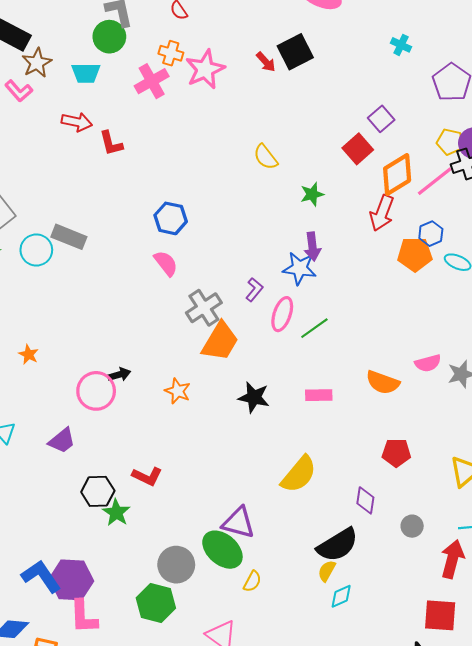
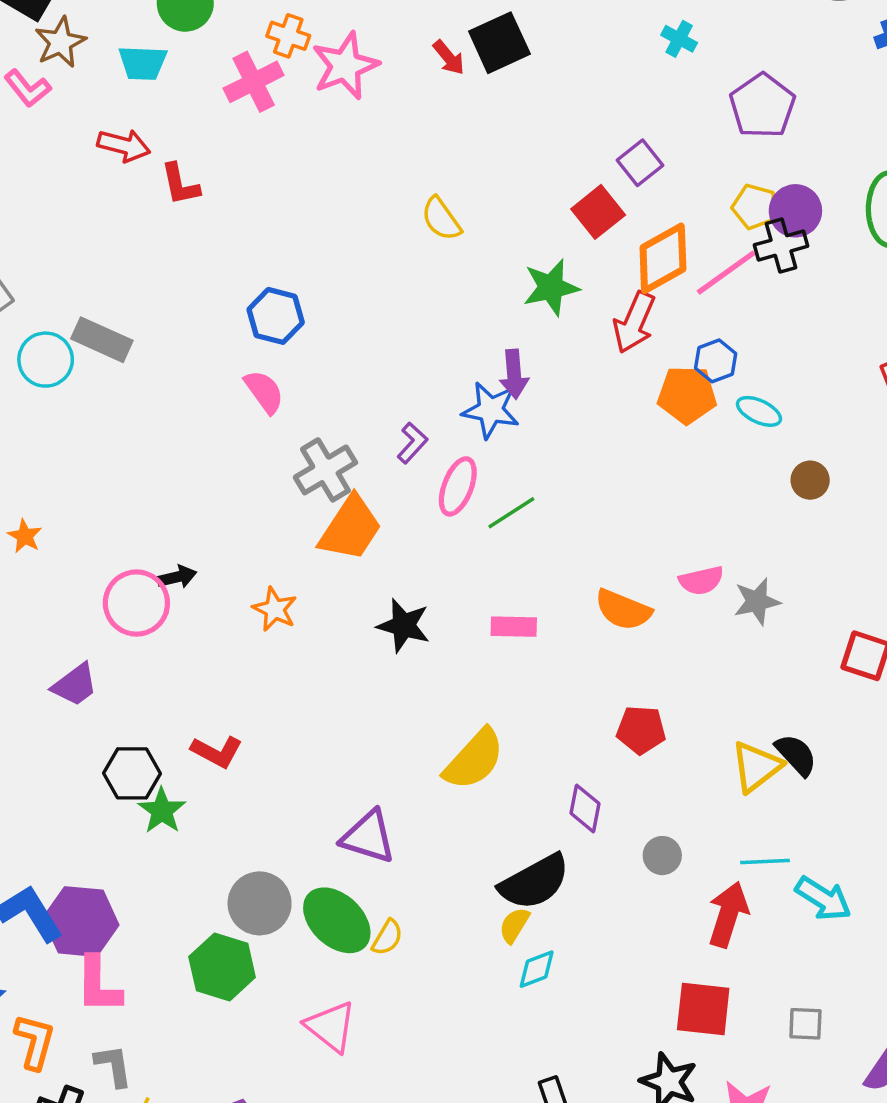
green star: (312, 194) -> (551, 287), moved, size x1.4
green ellipse: (222, 550) -> (337, 920), moved

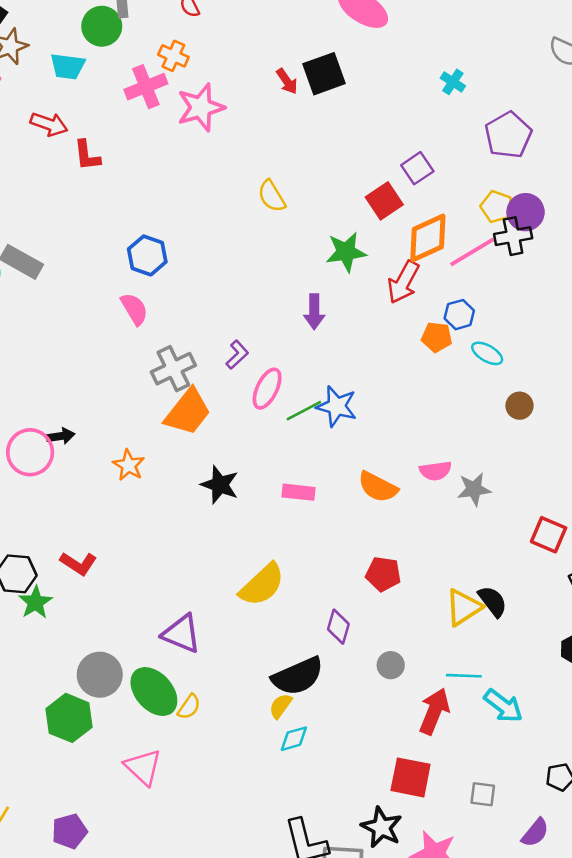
pink star: (345, 66) -> (201, 107), moved
orange pentagon: (687, 395) -> (437, 337), size x0.7
blue star: (491, 410) -> (337, 406), moved

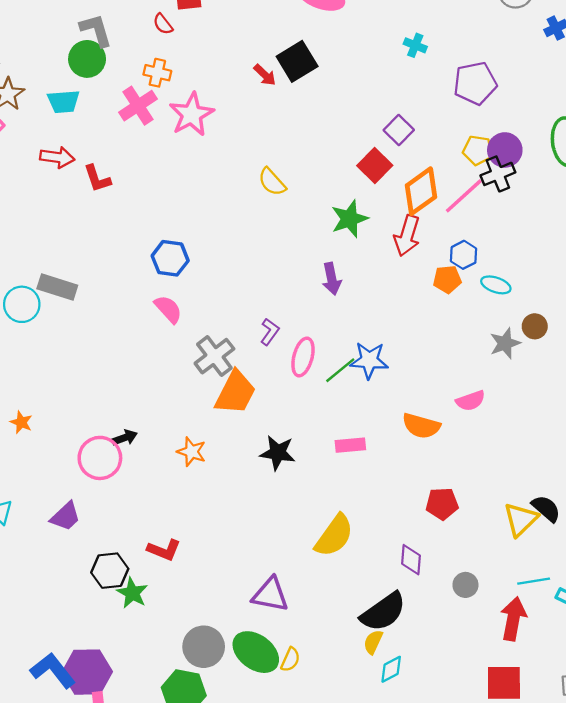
purple pentagon: (508, 135) -> (475, 83), turned 30
gray star: (474, 489) -> (505, 343), moved

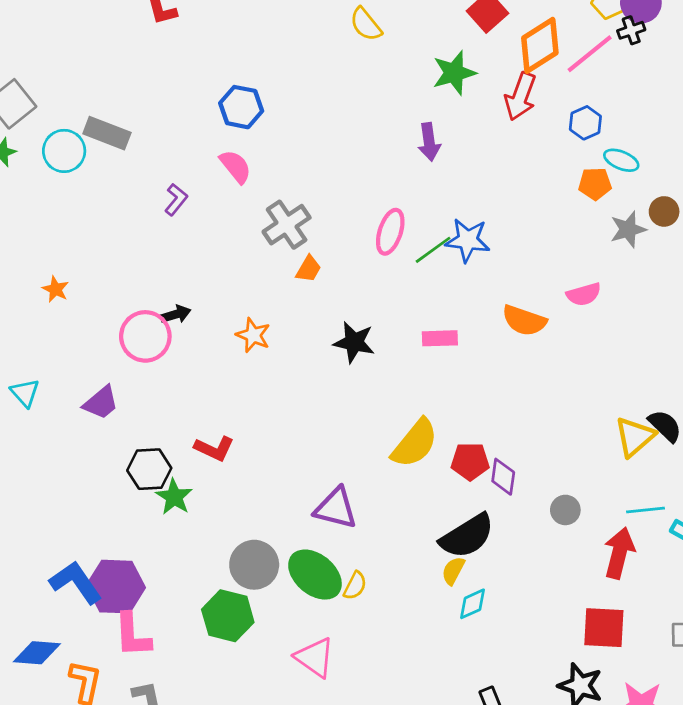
black cross: (498, 174) -> (631, 30), size x0.7
orange pentagon: (447, 279) -> (595, 184), moved
purple L-shape: (270, 332) -> (176, 200), moved
orange trapezoid: (235, 393) -> (309, 269), size x0.5
red pentagon: (442, 504) -> (470, 461), moved

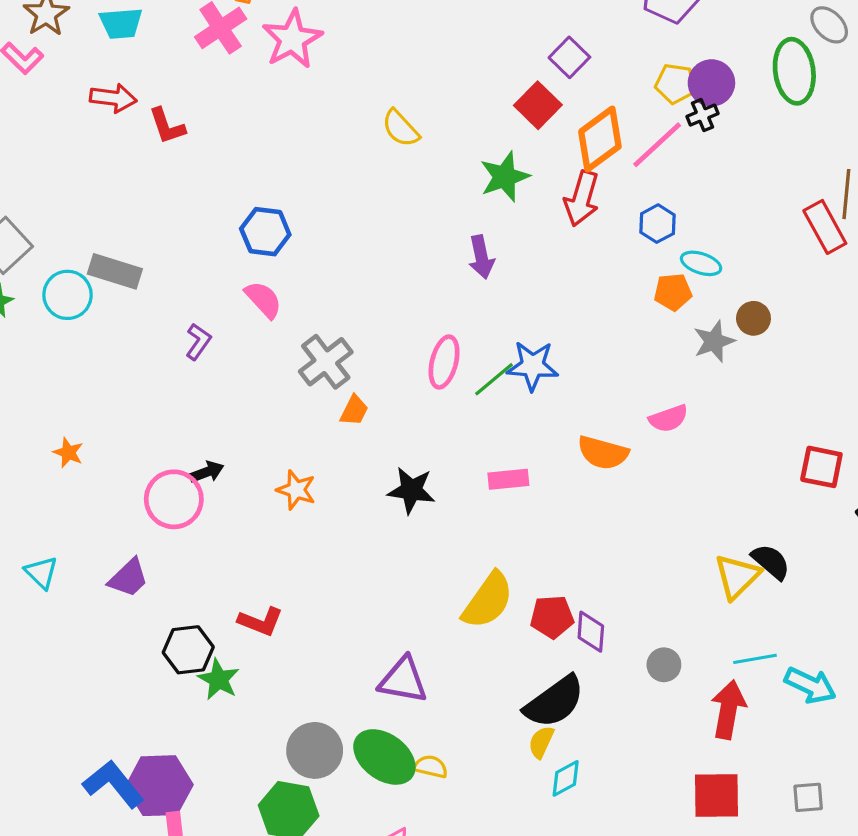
yellow semicircle: (355, 586) -> (431, 767), turned -100

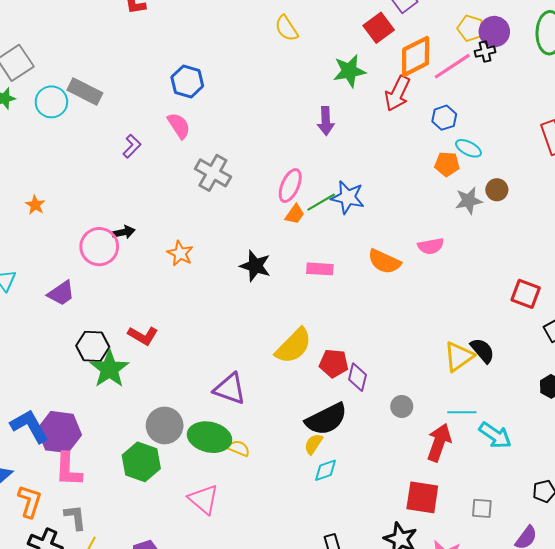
gray cross: (326, 362) -> (213, 173), turned -32
orange trapezoid: (354, 410) -> (295, 214), moved
green star: (219, 679) -> (109, 369), size x1.4
green ellipse: (384, 757) -> (209, 437), turned -33

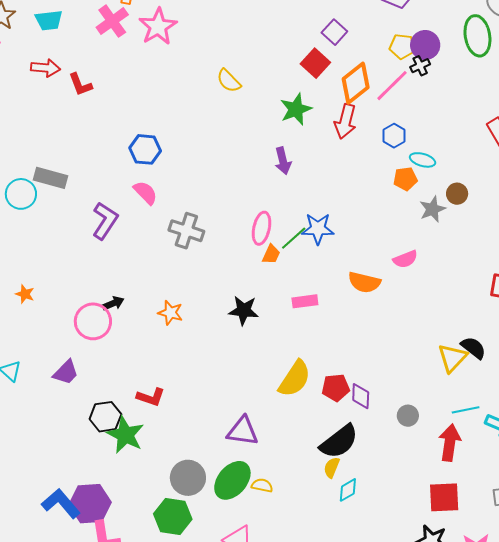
purple L-shape: (132, 146) -> (105, 221), size x1.6
green ellipse: (209, 437) -> (232, 480), turned -51

